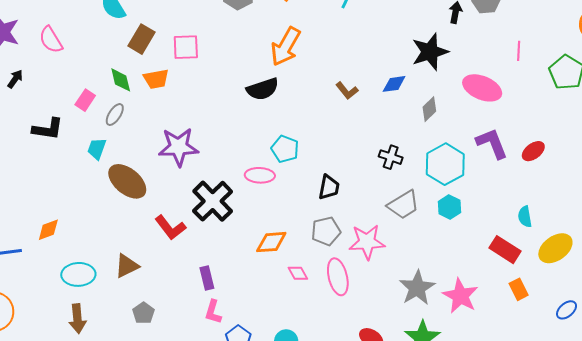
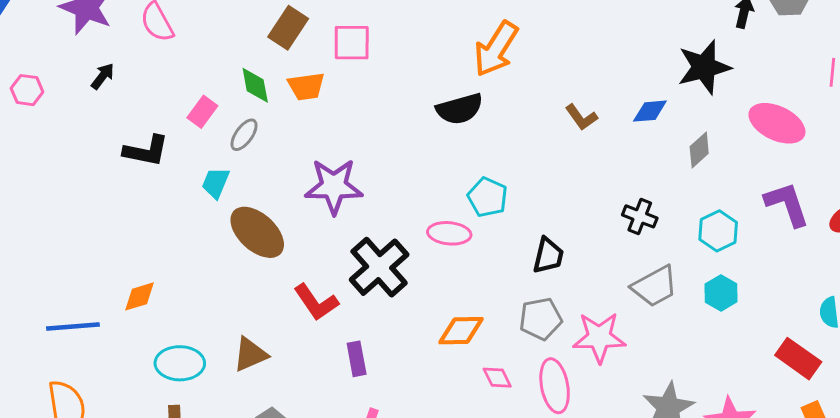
cyan hexagon: (445, 164) -> (718, 231), size x0.7
purple rectangle: (207, 278) -> (357, 359), moved

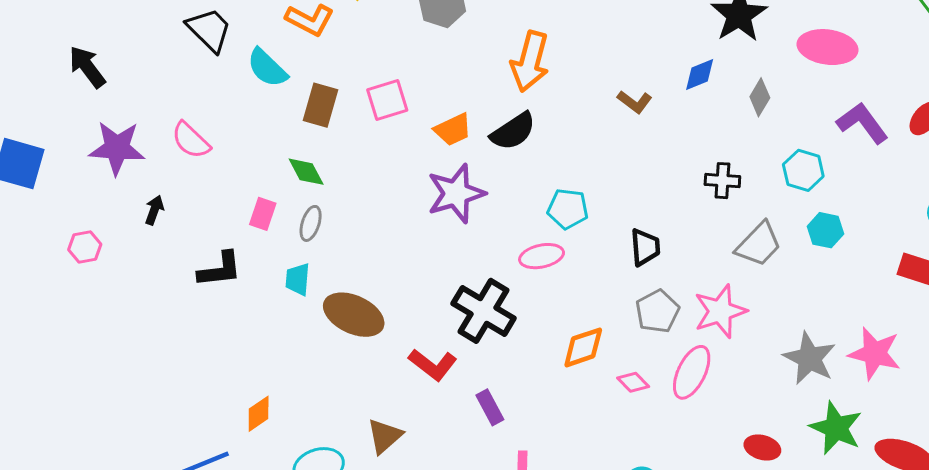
orange trapezoid: (306, 86) -> (453, 130), moved
purple star: (334, 186) -> (456, 193), moved
pink ellipse: (555, 386) -> (692, 372), turned 54

